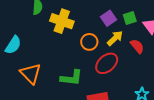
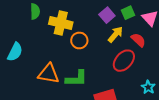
orange circle: (89, 42) -> (79, 40), moved
red ellipse: (107, 63) -> (124, 61), moved
orange triangle: (31, 74) -> (49, 74), moved, turned -30

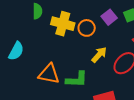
yellow arrow: (115, 34) -> (99, 55), moved
orange circle: (79, 40) -> (87, 28), moved

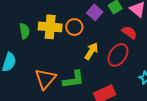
green semicircle: (37, 11) -> (24, 31), moved
orange triangle: (49, 74) -> (45, 79), turned -50

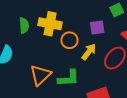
purple square: (95, 12) -> (97, 28), moved, turned 35
orange circle: (74, 27) -> (69, 40), moved

